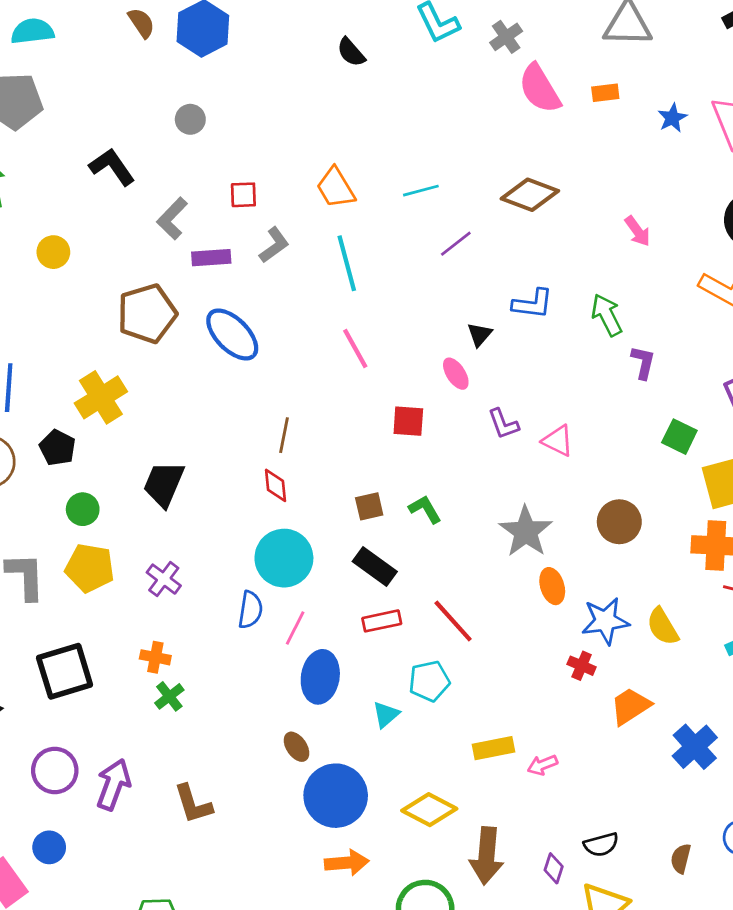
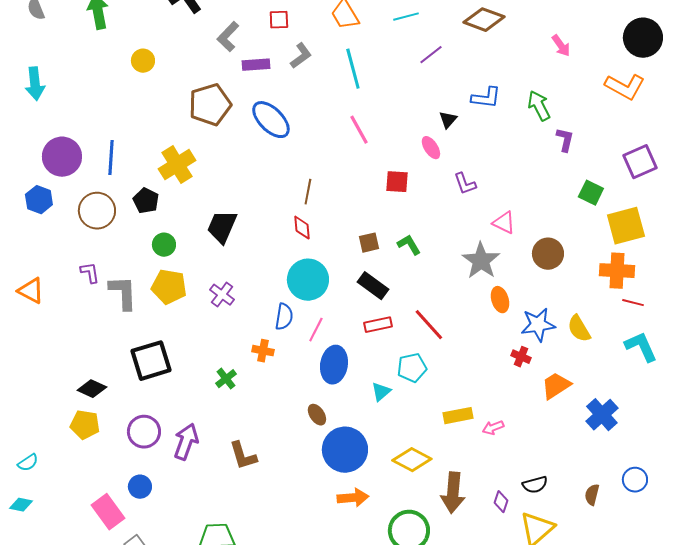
pink triangle: (558, 441) -> (504, 223), moved
orange cross: (155, 657) -> (263, 351), moved

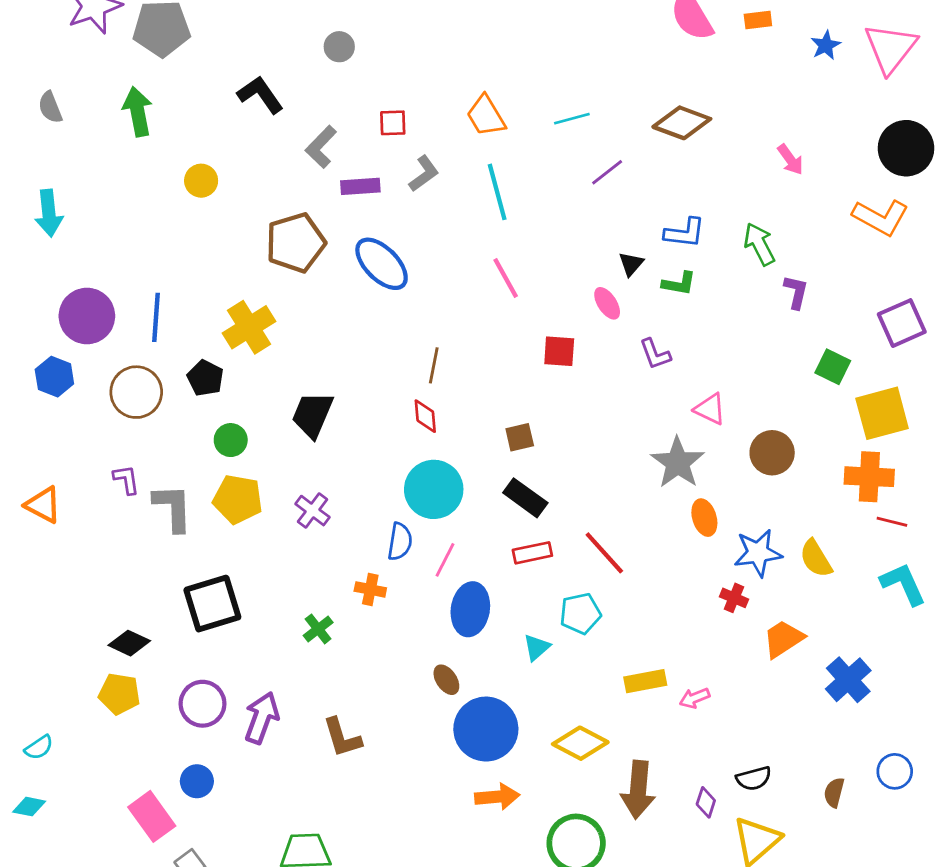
green L-shape: (409, 245) -> (679, 284), moved, turned 130

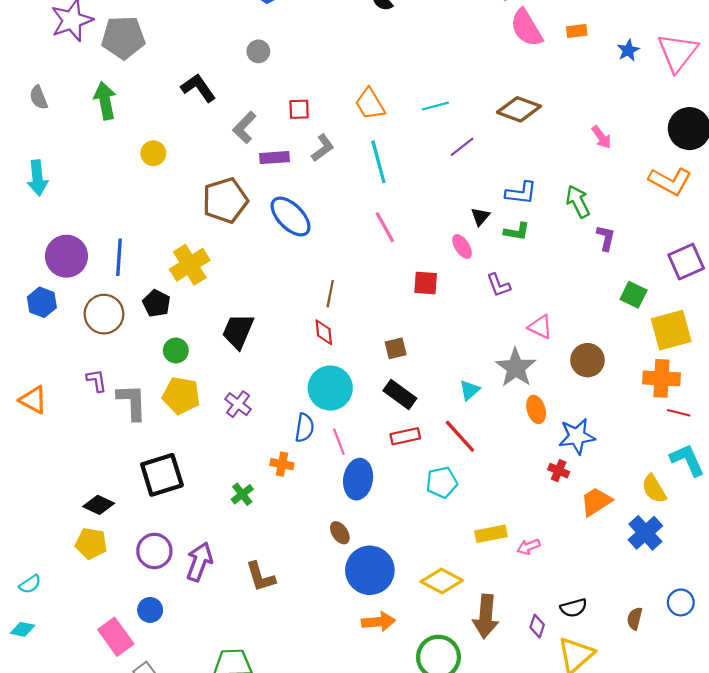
yellow semicircle: (816, 558) -> (654, 489), moved
pink line: (445, 560) -> (339, 442), turned -48
cyan triangle: (537, 647) -> (470, 390), moved

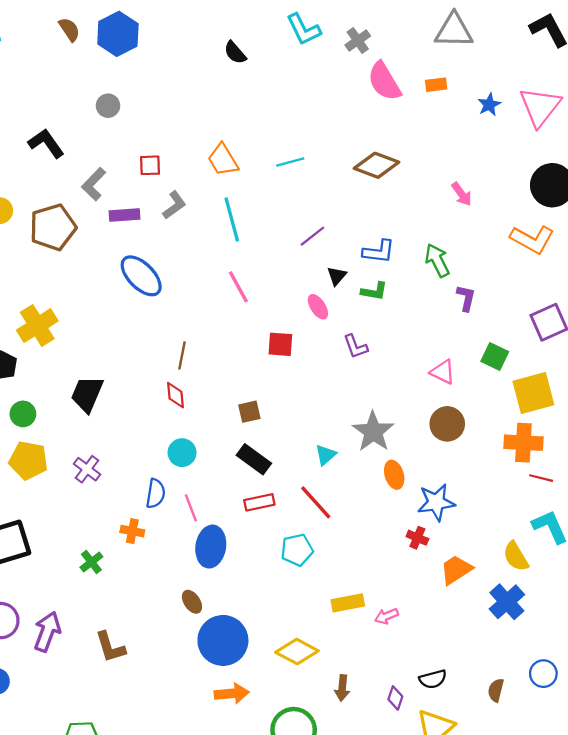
purple line: (462, 147) -> (312, 236), moved
brown pentagon: (225, 200) -> (53, 227), moved
pink triangle: (540, 327) -> (443, 372), moved
cyan circle: (330, 388) -> (182, 453), size x0.6
brown arrow: (486, 616) -> (342, 688), size x0.6

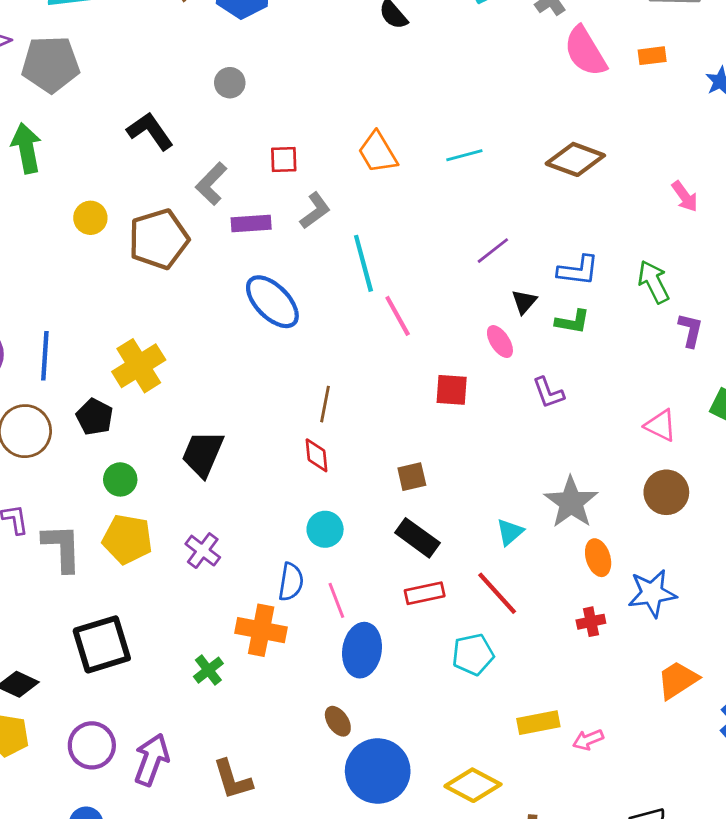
cyan line: (232, 219) -> (363, 263), moved
orange cross: (132, 531) -> (261, 630), size x1.6
red cross: (417, 538) -> (591, 622), moved, turned -35

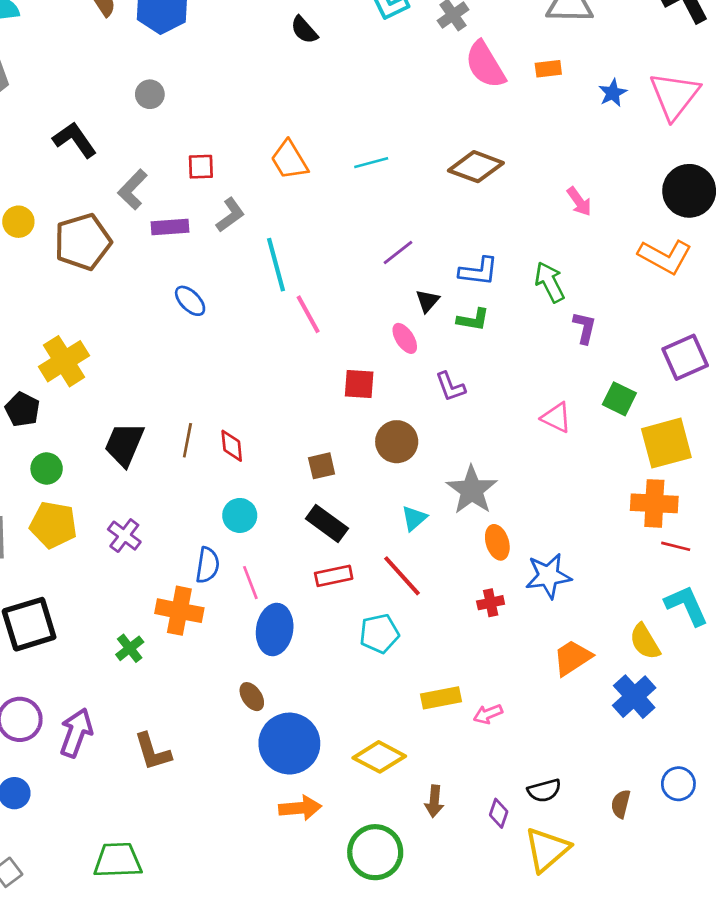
blue ellipse: (272, 302) -> (190, 301), size x0.6
brown line: (325, 404) -> (187, 440), moved
brown circle: (666, 492) -> (397, 442), moved

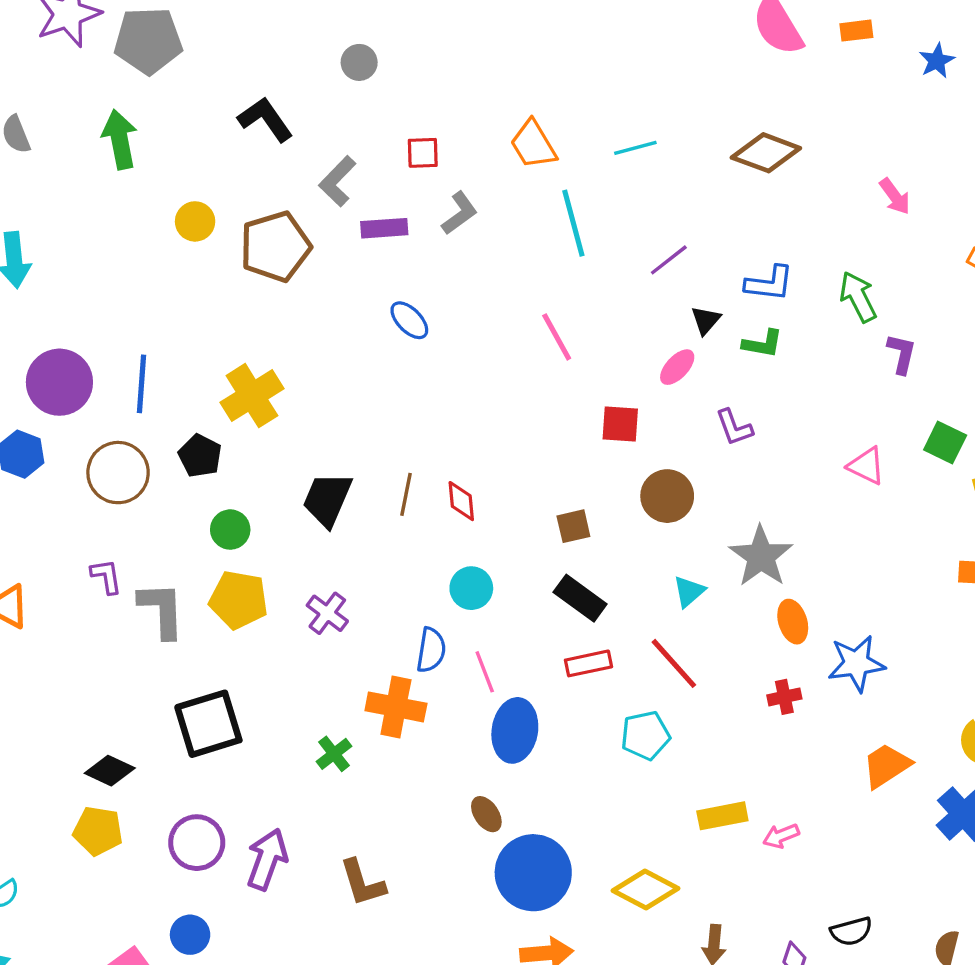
cyan line: (276, 265) -> (573, 223), moved
pink ellipse: (405, 338) -> (677, 367), turned 76

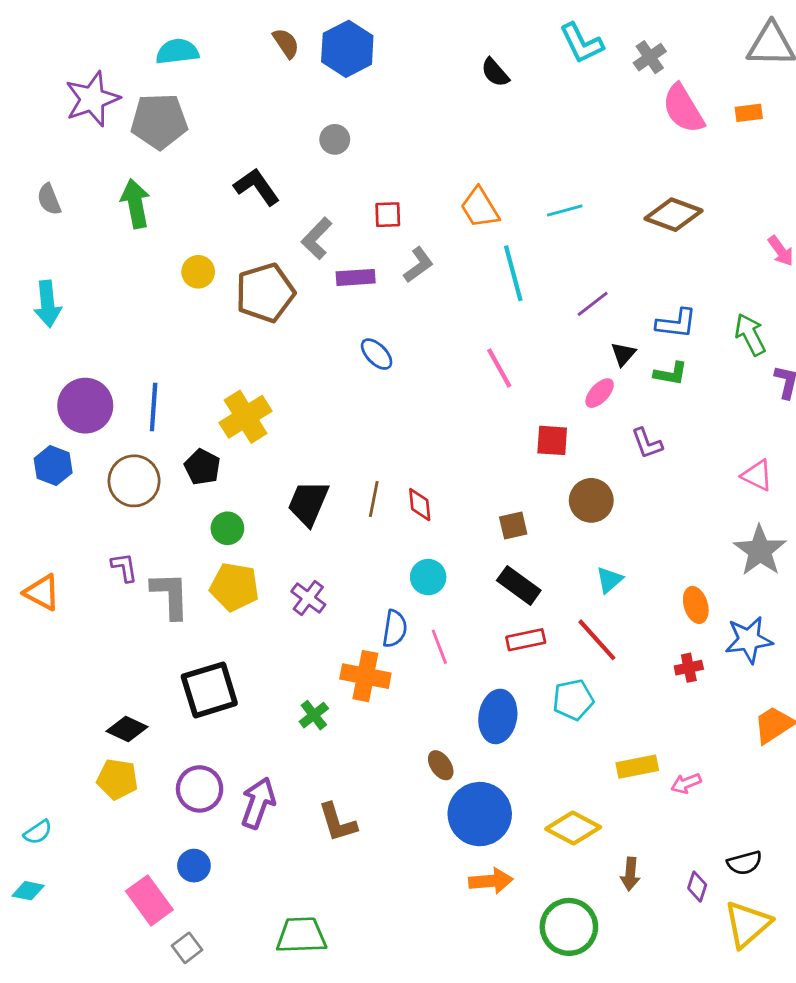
gray star: (761, 556) -> (760, 551), moved
blue ellipse: (515, 730) -> (498, 716), moved

